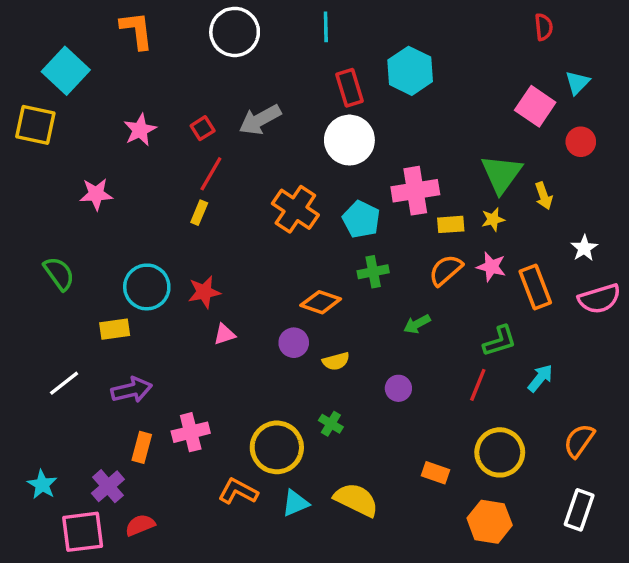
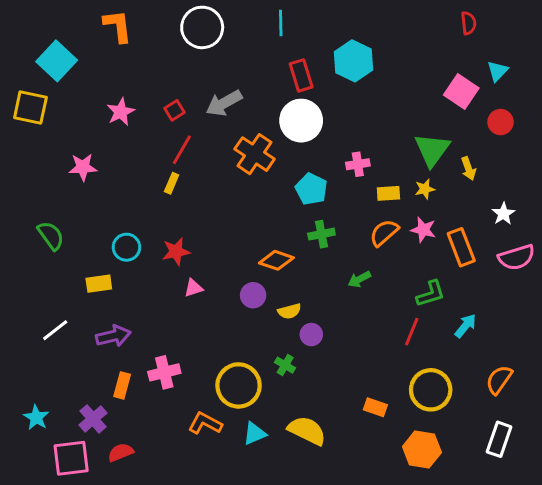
pink cross: (415, 191) -> (358, 164), size x0.6
orange cross: (295, 209) -> (255, 154), moved
cyan circle: (147, 287) -> (126, 247), size x0.7
purple circle: (398, 388) -> (311, 335), moved

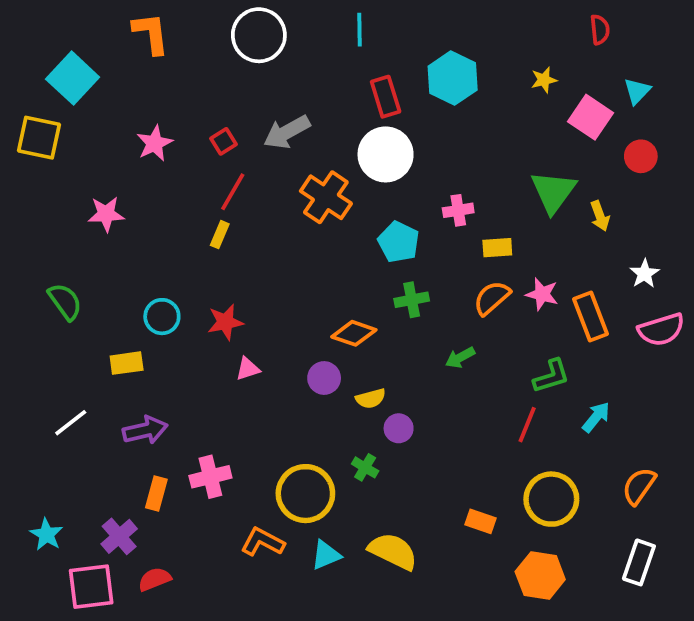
yellow star: (425, 189) -> (544, 80), moved

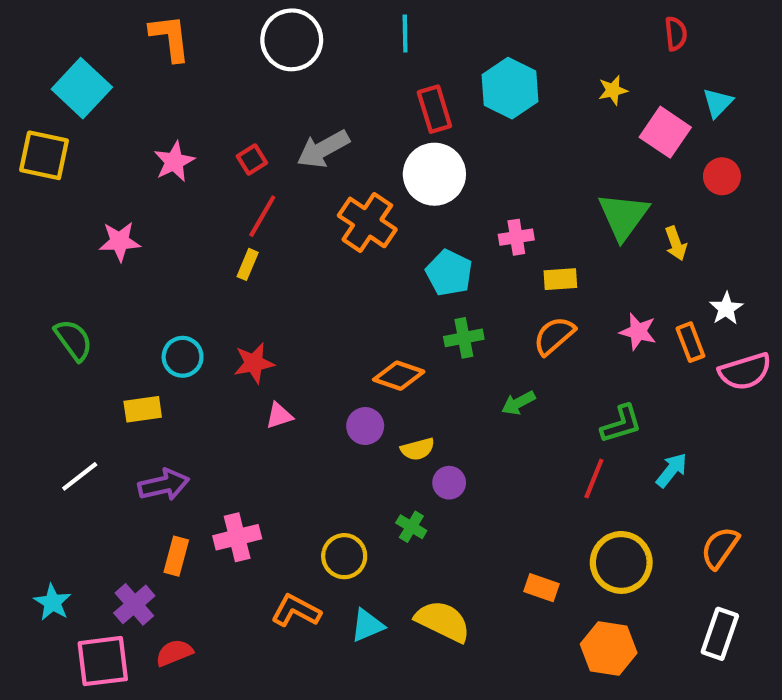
pink star: (542, 294) -> (638, 332), moved
orange rectangle: (590, 317) -> (690, 342), moved, size x0.7
yellow circle: (305, 494) -> (344, 556), size x0.7

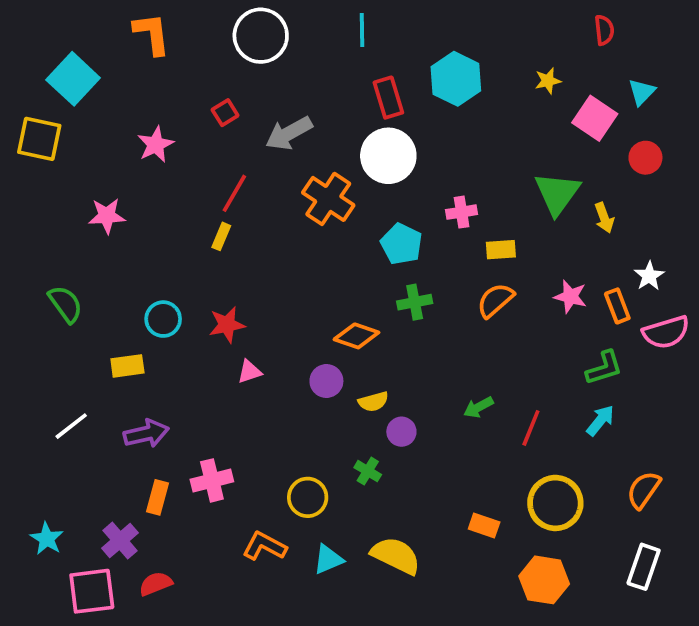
red square: (252, 160) -> (225, 113), moved
green arrow: (518, 403) -> (478, 407), moved
green L-shape: (621, 424) -> (604, 368), moved

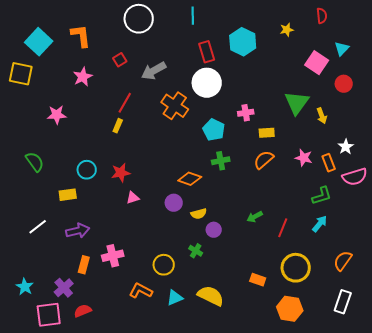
orange L-shape: (152, 34) -> (81, 36), moved
yellow star: (548, 81) -> (287, 30), moved

